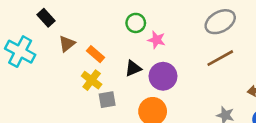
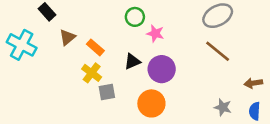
brown line: (220, 58) -> (218, 51), turned 68

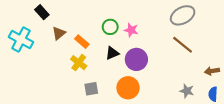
green circle: (135, 17) -> (110, 27), moved
gray square: (107, 92) -> (91, 89), moved

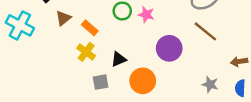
black triangle: (112, 53) -> (119, 59), moved
purple circle: (136, 59) -> (169, 48), moved

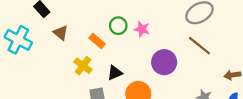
brown triangle: (63, 18) -> (61, 33), turned -42
orange rectangle: (90, 28) -> (97, 41), moved

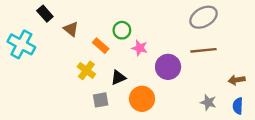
pink star: (142, 29) -> (140, 48), moved
brown triangle: (61, 33) -> (71, 29), moved
brown line: (199, 46) -> (204, 50), turned -45

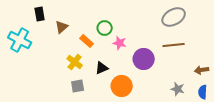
black rectangle: (45, 14) -> (40, 14), turned 32
brown triangle: (71, 29) -> (62, 27), turned 40
gray square: (101, 100) -> (78, 86), moved

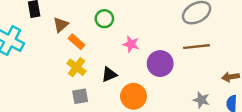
green circle: (105, 28) -> (104, 19), moved
orange rectangle: (87, 41) -> (76, 42), moved

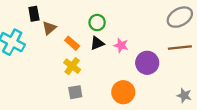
brown triangle: (61, 25) -> (49, 28), moved
black triangle: (109, 74) -> (97, 43), moved

